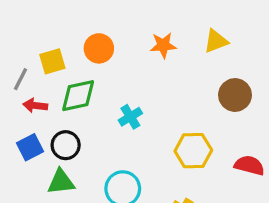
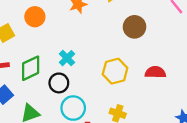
green diamond: (78, 96) -> (31, 68), moved
black circle: (66, 145) -> (59, 83), moved

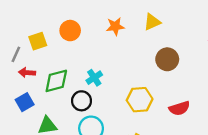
red semicircle: (155, 72) -> (179, 108), turned 150

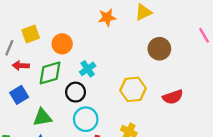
orange circle: (70, 31) -> (62, 44), moved

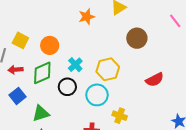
yellow square: (31, 34) -> (20, 40), turned -35
yellow hexagon: (133, 89) -> (108, 69), moved
cyan circle: (86, 119) -> (97, 95), moved

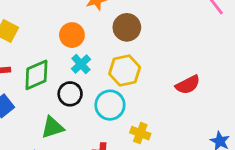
brown circle: (137, 38) -> (127, 27), moved
orange circle: (50, 45) -> (72, 35), moved
green triangle: (41, 113) -> (52, 127), moved

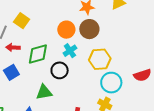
brown circle: (127, 27) -> (89, 29), moved
cyan circle: (110, 105) -> (111, 83), moved

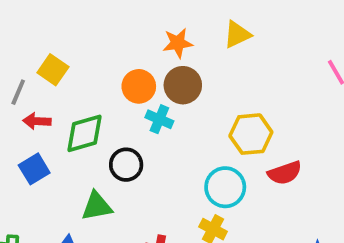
cyan cross: (70, 51) -> (159, 119), moved, turned -32
yellow hexagon: (100, 59) -> (251, 134), moved

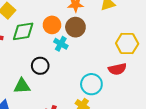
green diamond: (84, 133) -> (23, 31), moved
yellow hexagon: (251, 134) -> (127, 44), moved
red semicircle: (285, 173) -> (117, 69), moved

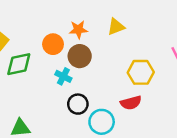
orange circle: (52, 25) -> (53, 44), moved
black circle: (40, 66) -> (78, 104), moved

